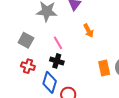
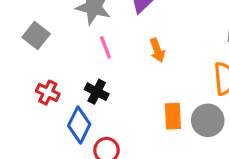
gray square: (26, 40) -> (36, 36), moved
pink line: (58, 43) -> (105, 47), moved

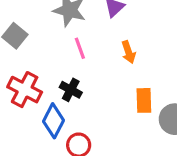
red cross: (48, 93) -> (25, 90), size x1.5
orange rectangle: (173, 116) -> (144, 100), moved

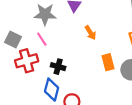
pink line: (80, 48) -> (42, 39), moved
red cross: (25, 90) -> (27, 61), moved, turned -30

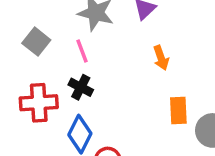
red cross: (27, 61) -> (39, 103), moved
black cross: (58, 67) -> (81, 87), moved

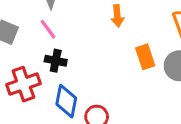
orange arrow: (161, 58) -> (117, 16), turned 30

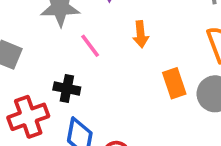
pink line: (48, 29) -> (90, 46), moved

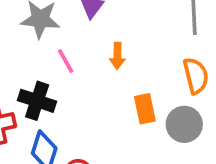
black cross: (67, 89) -> (37, 101), size x1.4

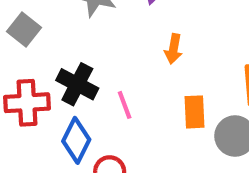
pink line: (66, 61) -> (125, 105), moved

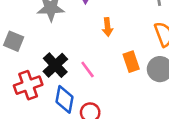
black cross: (77, 84) -> (55, 65), turned 35

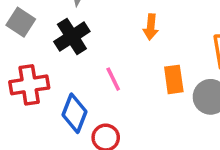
black cross: (55, 65) -> (72, 37), moved

